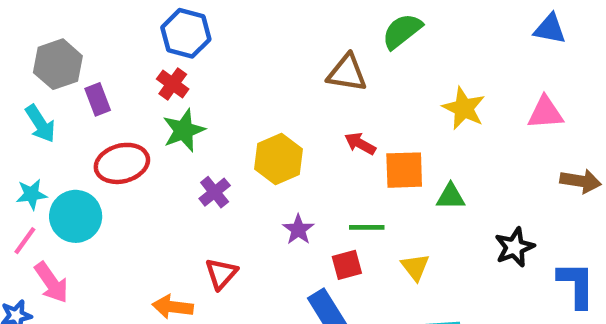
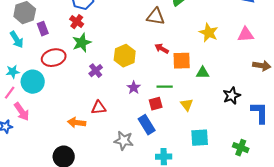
red triangle: (221, 274) -> (99, 108), turned 42

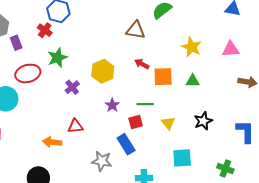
red cross: (77, 22) -> (45, 30), moved
green triangle: (203, 73) -> (193, 81), moved
black star: (232, 96) -> (203, 121), moved

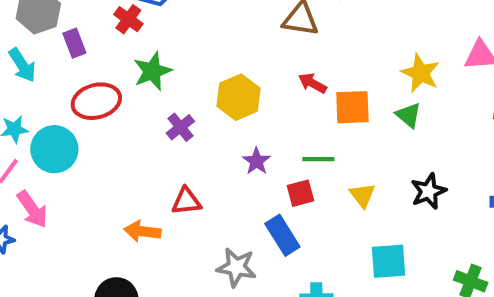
yellow star: (192, 47) -> (421, 73), moved
green triangle: (193, 81) -> (409, 115), turned 40

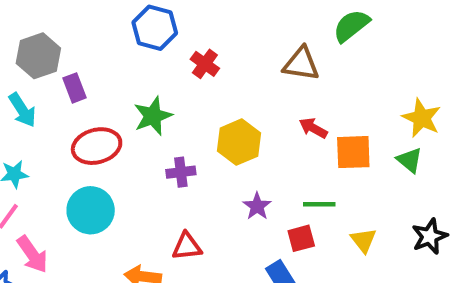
red cross: (128, 19) -> (205, 64), moved
purple cross: (180, 127) -> (181, 172), turned 32
cyan circle: (54, 149) -> (91, 210), moved

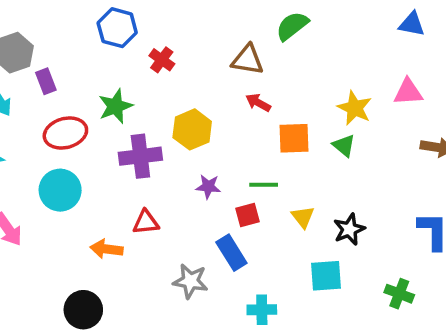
red arrow: (313, 128) -> (258, 103), moved
purple cross: (181, 172) -> (140, 156), size x1.6
purple star: (257, 206) -> (208, 187), turned -30
black star: (430, 236) -> (349, 229), moved

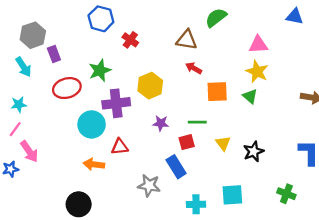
pink triangle: (408, 92) -> (258, 45), moved
cyan circle: (60, 190) -> (92, 124), moved
cyan square: (326, 276) -> (232, 195), moved

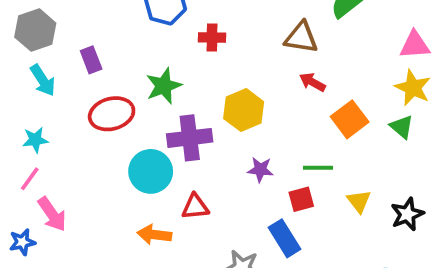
gray hexagon: (33, 35) -> (35, 30), moved
red cross: (130, 40) -> (212, 38), turned -35
orange square: (217, 92) -> (350, 119), turned -35

